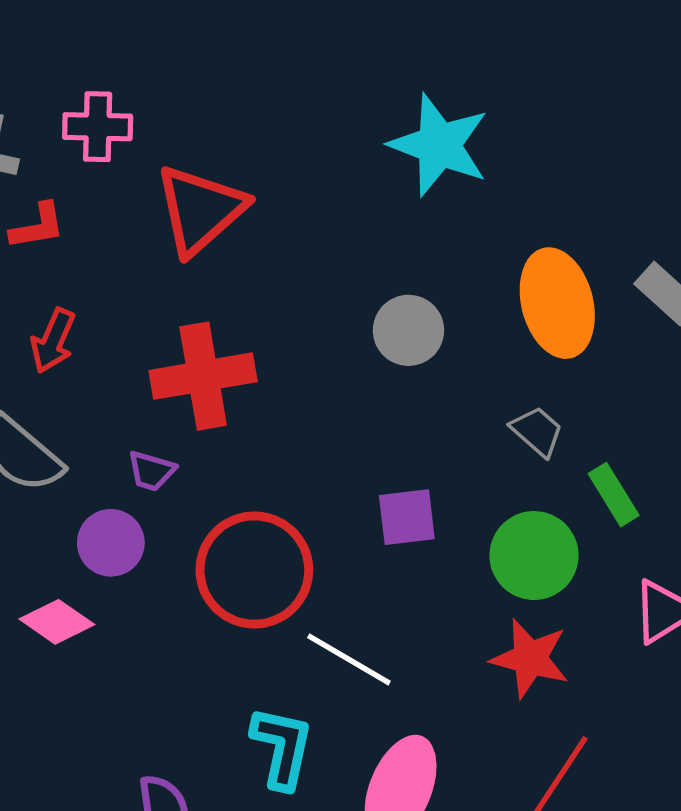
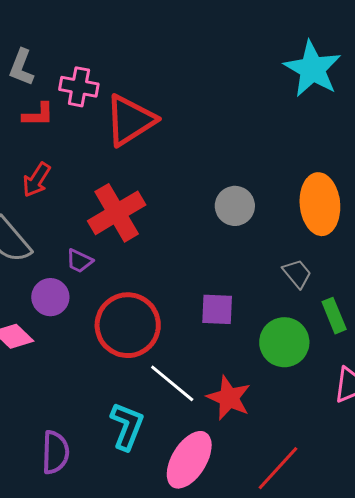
pink cross: (98, 127) -> (79, 87), moved
cyan star: (439, 145) -> (312, 69), moved
red cross: (203, 376) -> (117, 213), turned -30
red star: (530, 658) -> (229, 398), moved

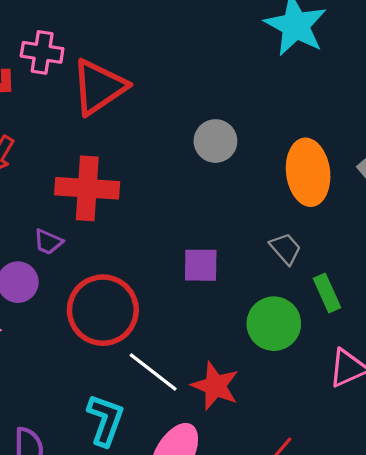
gray circle: (235, 206) -> (215, 141), moved
red cross: (117, 213) -> (87, 188), turned 36
purple square: (217, 309) -> (201, 265), moved

